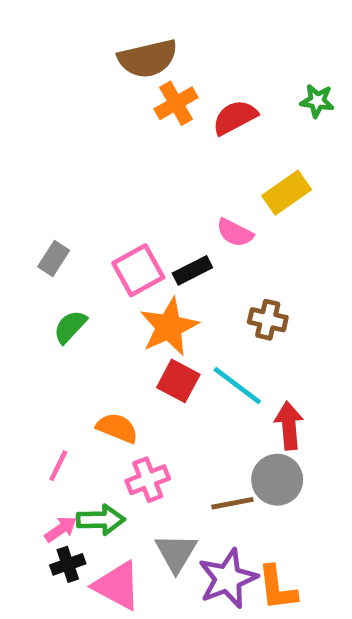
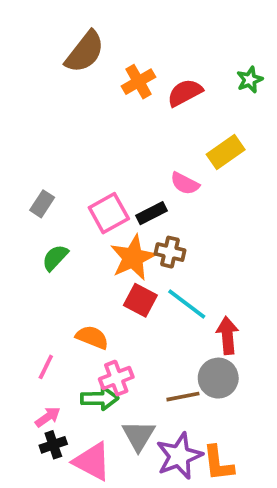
brown semicircle: (148, 59) -> (85, 52), moved, turned -39
green star: (317, 101) -> (250, 80), turned -30
brown cross: (268, 320) -> (170, 252), moved
green arrow: (101, 520) -> (100, 398), moved

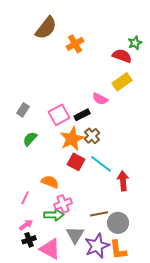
red semicircle: (185, 93) -> (122, 56), moved, turned 48
brown cross: (170, 252) -> (92, 136), turned 35
gray circle: (218, 378) -> (118, 223), moved

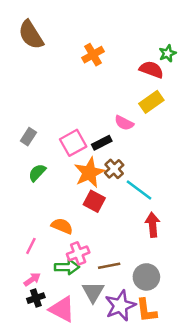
brown semicircle: (46, 28) -> (31, 35), moved, turned 110
cyan line: (101, 164) -> (139, 190), moved
brown line: (99, 214) -> (109, 266), moved

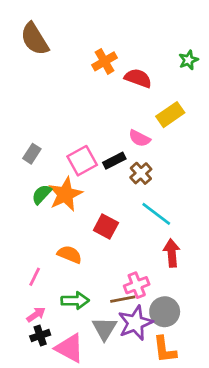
red semicircle: (151, 70) -> (138, 78), moved
brown cross: (114, 169) -> (141, 173), moved
orange star: (89, 173) -> (65, 194), moved
pink cross: (78, 253) -> (137, 285), moved
purple star: (120, 306) -> (135, 323), moved

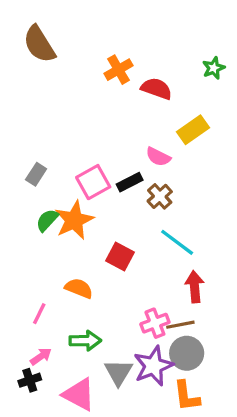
brown line: (123, 299) -> (180, 325), moved
black cross: (40, 336) -> (30, 380), moved

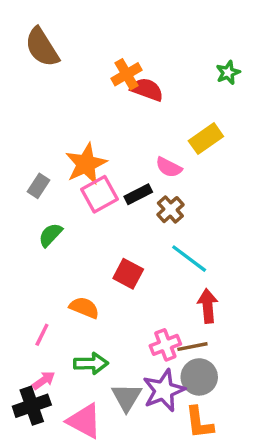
red semicircle: (157, 89) -> (147, 89), moved
orange star: (74, 220) -> (86, 164), moved
black cross: (30, 380) -> (32, 406), size x1.5

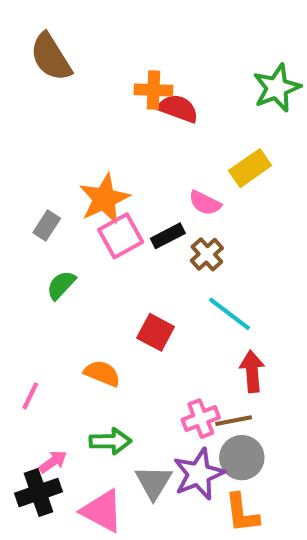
green star: (228, 73) -> (277, 88), size x1.6
orange cross: (126, 74) -> (154, 90), turned 32
pink line: (42, 335) -> (30, 396), moved

